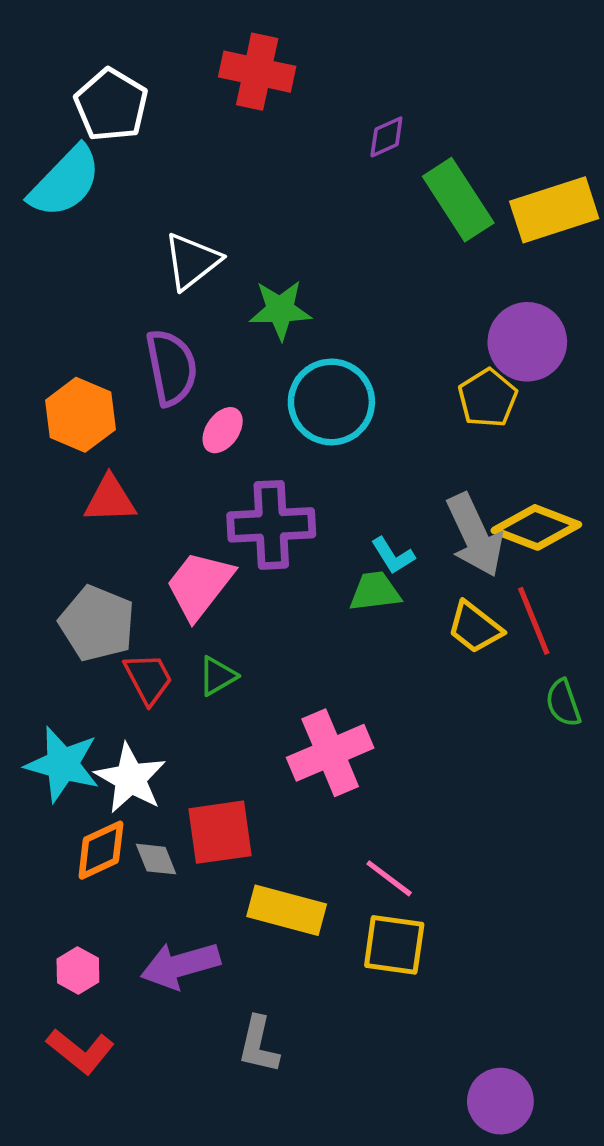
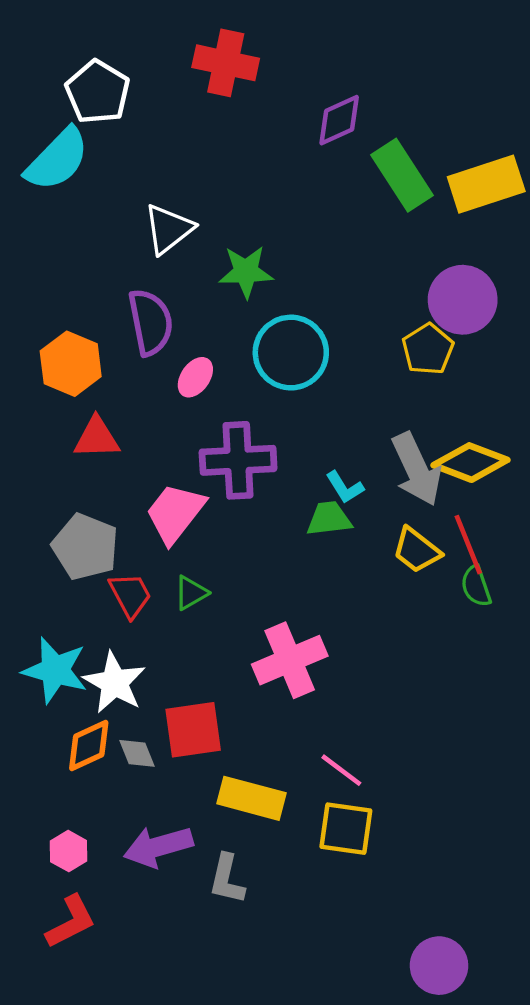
purple diamond: (386, 137) -> (339, 120), size x1.4
green semicircle: (563, 703) -> (476, 586), moved
gray L-shape: (258, 1045) -> (227, 879), moved
red L-shape: (80, 1051) -> (71, 922), turned -66

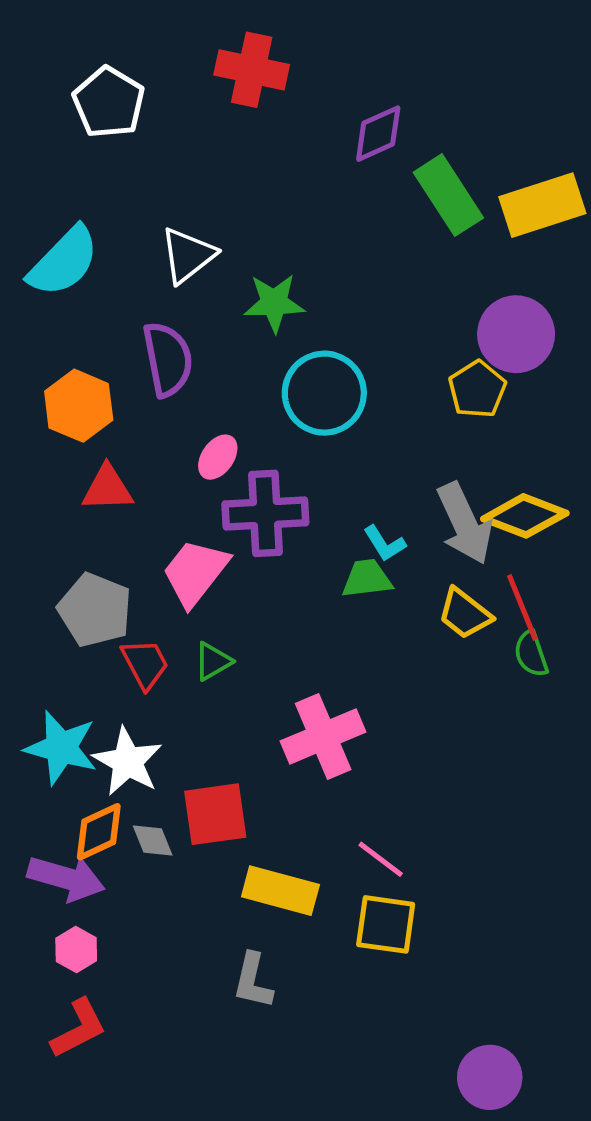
cyan semicircle: (57, 159) -> (64, 262), moved
pink ellipse: (195, 377) -> (218, 457), moved
purple arrow: (158, 847) -> (66, 878), moved, turned -148

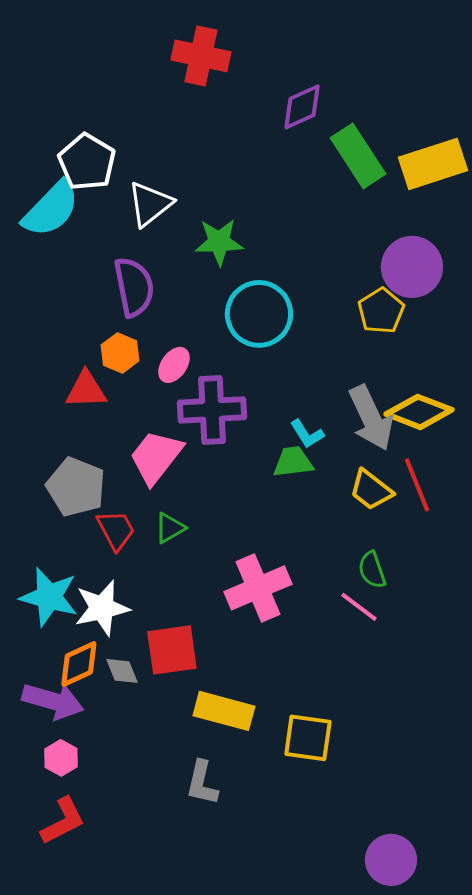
white pentagon: (109, 102) -> (87, 162), moved
orange hexagon: (79, 406) -> (120, 353), moved, size x0.7
green semicircle: (531, 654) -> (372, 570), moved
white star: (128, 762) -> (102, 608), turned 30
pink line: (381, 859) -> (359, 607), moved

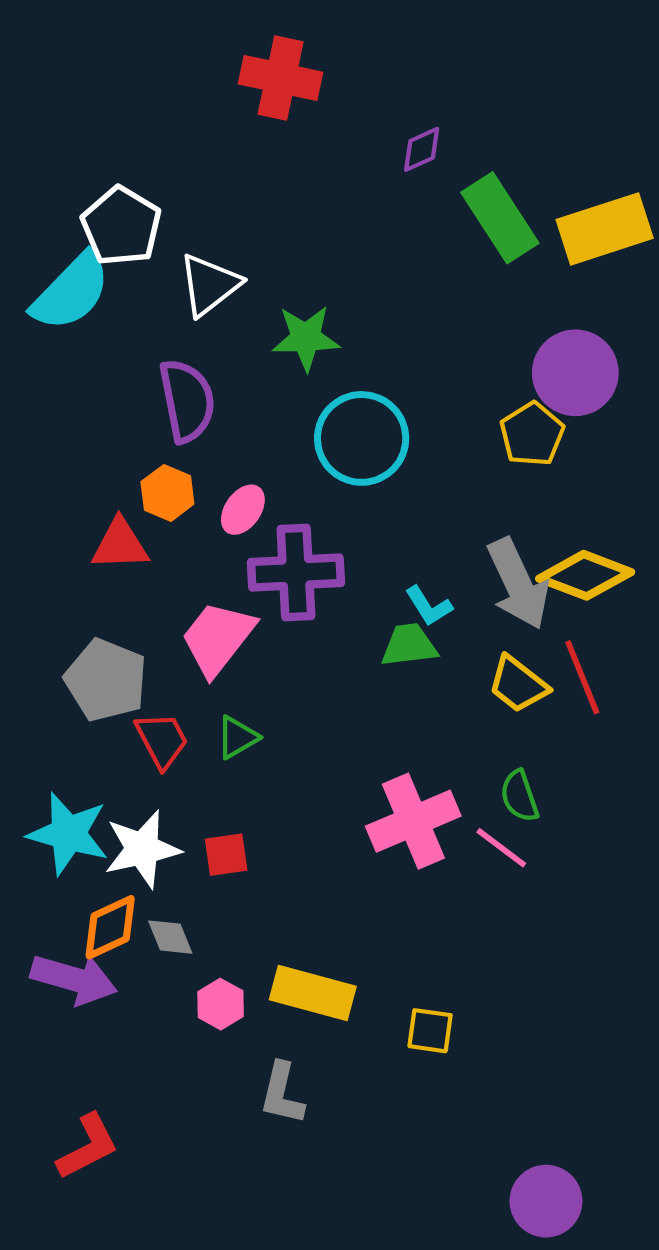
purple diamond: (302, 107) -> (422, 149), size x0.7
pink cross: (258, 588) -> (413, 821), moved
red square: (172, 650) -> (226, 855), moved, size x0.6
yellow square: (308, 738) -> (430, 1031), size x0.7
pink hexagon: (61, 758) -> (221, 1004), moved

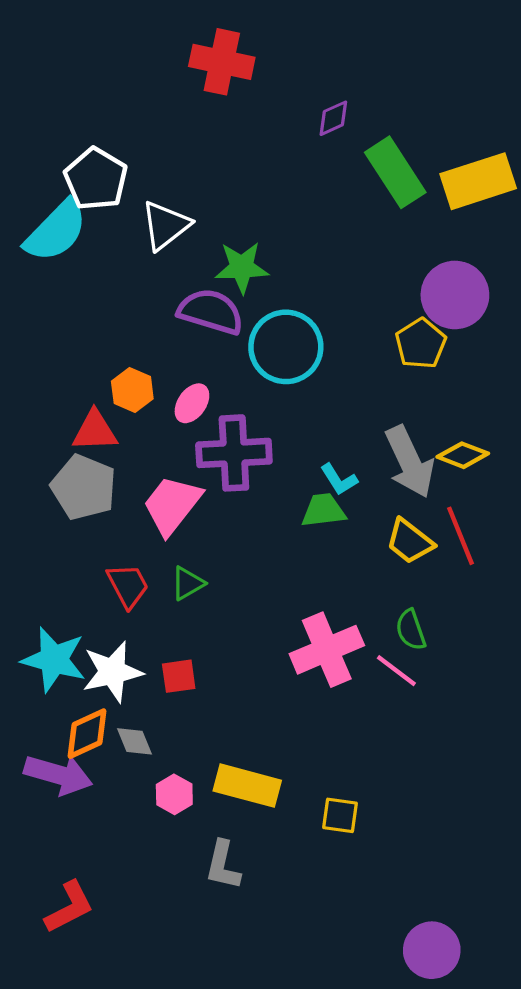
purple semicircle: (187, 401) -> (211, 312), moved, turned -62
yellow diamond: (585, 575) -> (463, 455), size x0.7
gray pentagon: (106, 680) -> (84, 487), moved

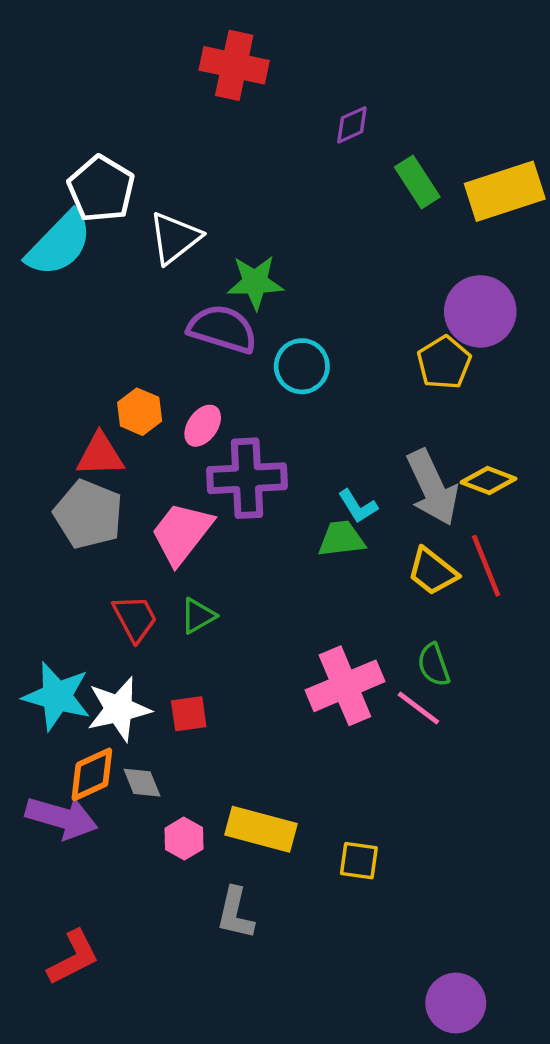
green rectangle: (395, 172) -> (417, 182), size x0.7
cyan circle: (286, 347) -> (302, 366), size x0.7

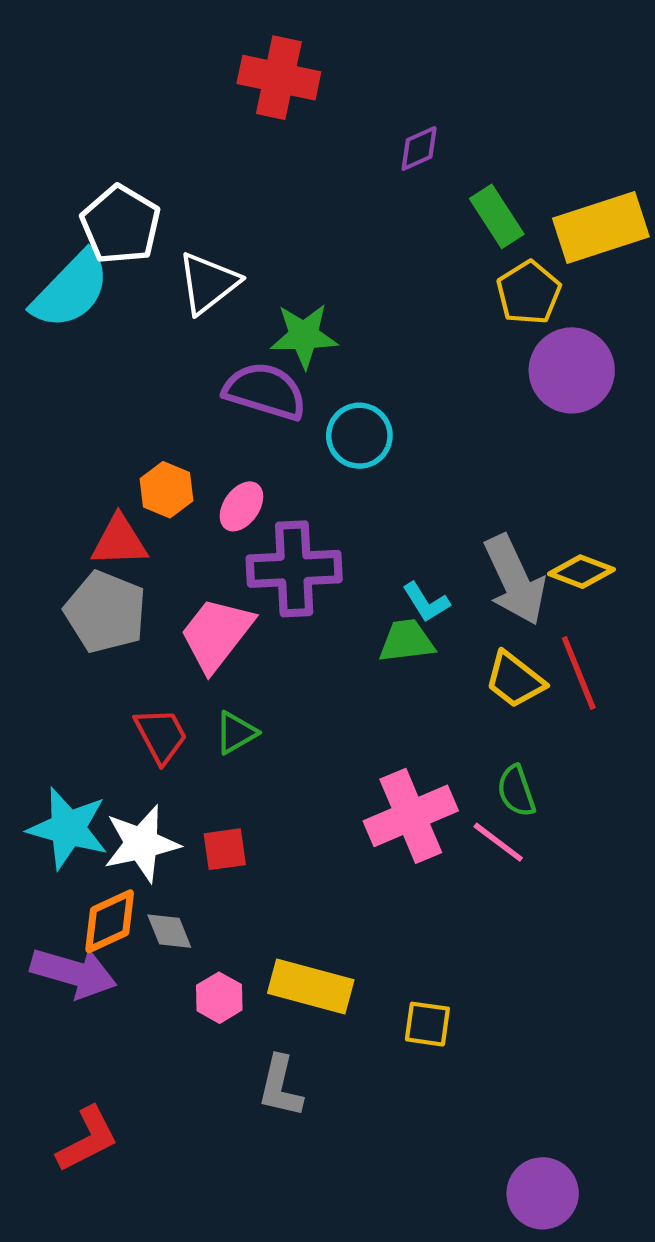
yellow pentagon: (444, 363) -> (529, 293), moved

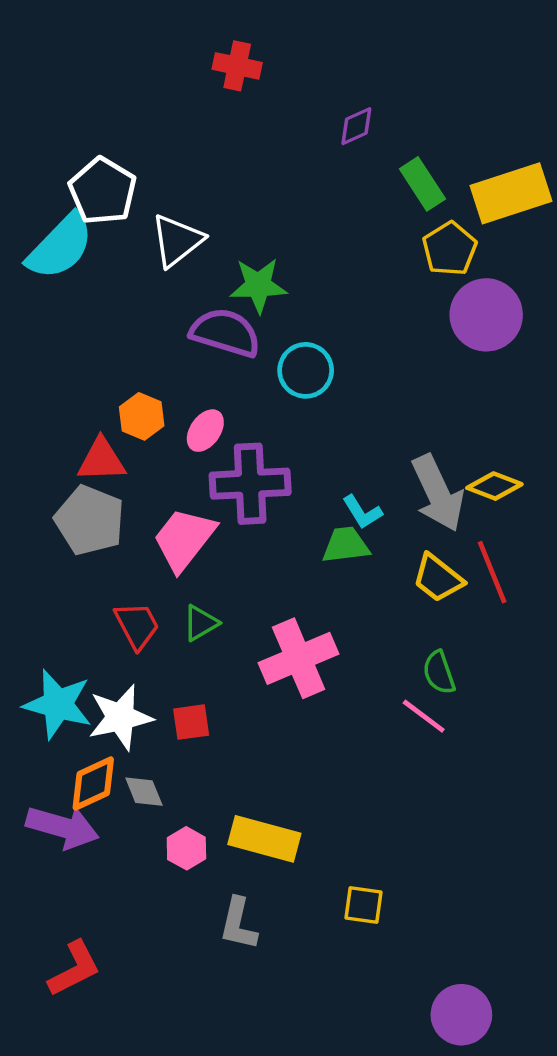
red cross: (279, 78) -> (237, 66), size x0.7
pink cross: (411, 816) -> (299, 658), moved
yellow square: (427, 1024) -> (363, 905), moved

